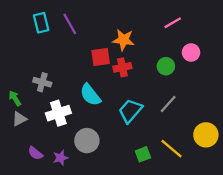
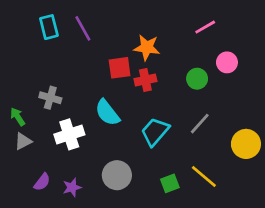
yellow circle: (206, 135) -> (246, 144), moved
gray circle: (87, 141) -> (117, 175), moved
purple semicircle: (35, 153) -> (42, 182), turned -91

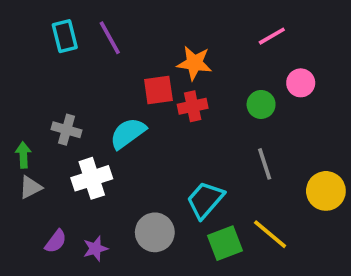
cyan semicircle: (107, 113) -> (128, 133), moved, turned 92
green arrow: (18, 117) -> (23, 155), turned 30
gray line: (200, 124) -> (265, 164), turned -60
cyan trapezoid: (155, 132) -> (205, 200), moved
green square: (170, 183) -> (225, 243), size x1.4

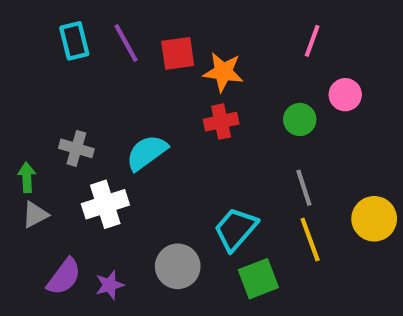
pink line: (272, 36) -> (312, 41), turned -40
red square: (158, 90) -> (178, 53), moved
yellow line: (270, 234) -> (310, 239), moved, turned 30
purple semicircle: (56, 241) -> (64, 277), size x1.4

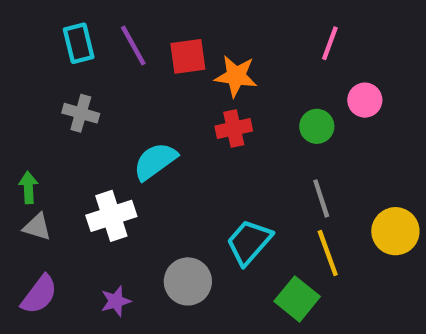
gray cross: (76, 148) -> (81, 113), moved
gray triangle: (35, 215) -> (37, 227), turned 44
purple semicircle: (64, 277) -> (39, 295), moved
green square: (258, 279) -> (297, 299), moved, turned -30

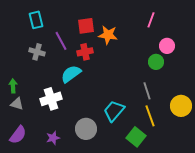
purple line: (133, 45) -> (61, 41), moved
green circle: (317, 126) -> (156, 62), moved
red cross: (234, 129) -> (85, 52), moved

